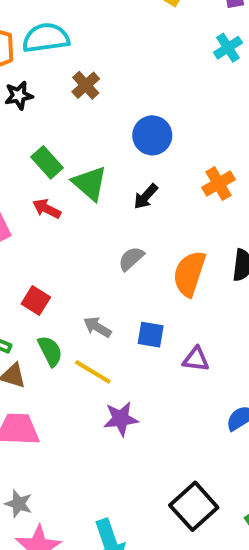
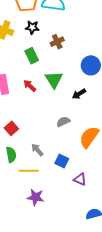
brown cross: (86, 85) -> (57, 42), moved
green rectangle: (47, 162) -> (32, 56), moved
yellow line: (93, 372) -> (29, 171), turned -48

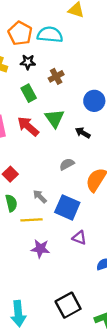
red arrow: (30, 86) -> (28, 126), size x1.5
black arrow: (79, 94) -> (83, 133), turned 64
blue square: (62, 161) -> (67, 207), size x1.6
purple triangle: (80, 179) -> (79, 238), moved

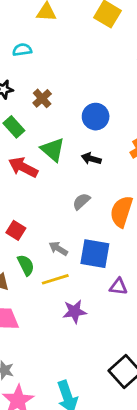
cyan semicircle: (50, 35) -> (22, 50), size x0.6

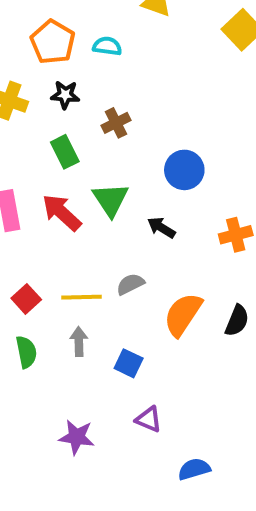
gray arrow: (58, 249) -> (79, 342), turned 42
blue square: (95, 254) -> (129, 363), size x0.6
yellow line: (55, 279) -> (81, 297), moved

